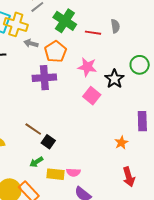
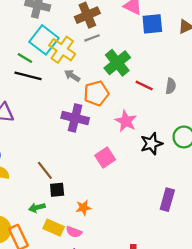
pink square: (92, 96) -> (105, 158), moved
black square: (48, 142) -> (57, 190), turned 32
orange star: (121, 143) -> (83, 208), moved

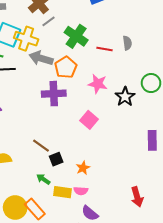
gray arrow: (72, 76) -> (41, 58), size x1.6
green arrow: (37, 208) -> (43, 179), turned 64

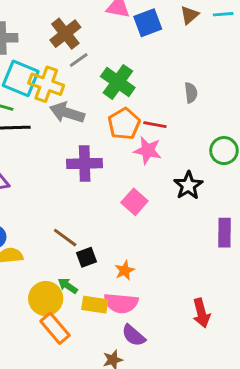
red line: (104, 49) -> (155, 125), moved
orange pentagon: (66, 67) -> (124, 124), moved
black star: (125, 97) -> (188, 185), moved
pink semicircle: (81, 191) -> (121, 303), size x1.6
yellow circle: (15, 208) -> (46, 298), moved

